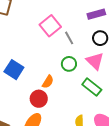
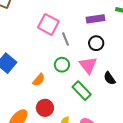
pink square: (50, 26) -> (48, 24), turned -30
red circle: (39, 99) -> (45, 108), moved

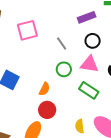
pink square: (48, 24) -> (27, 30), moved, turned -30
pink triangle: (88, 65) -> (89, 64), turned -30
red circle: (45, 108) -> (47, 110), moved

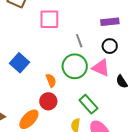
green circle: (64, 69) -> (75, 66), size x1.6
orange semicircle: (44, 89) -> (51, 80), turned -64
green rectangle: (89, 90) -> (88, 104), moved

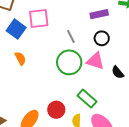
blue square: (20, 63) -> (16, 29), moved
orange semicircle: (51, 80) -> (20, 58), moved
red circle: (48, 101) -> (56, 110), moved

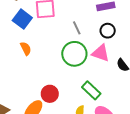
red circle: (56, 110) -> (50, 94), moved

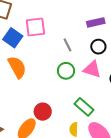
orange semicircle: (26, 48) -> (17, 67), size x1.6
green circle: (74, 54) -> (66, 71), size x0.7

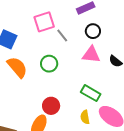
pink square: (35, 27) -> (44, 22), moved
green circle: (66, 71) -> (49, 64), moved

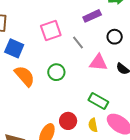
black circle: (93, 31) -> (115, 37), moved
gray line: (62, 36) -> (78, 42), moved
red circle: (51, 106) -> (68, 121), moved

